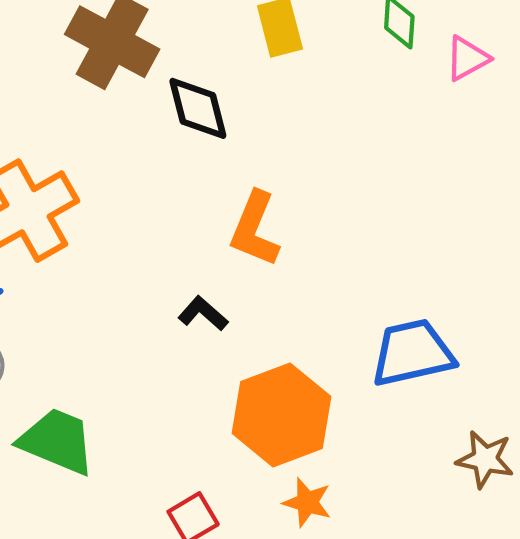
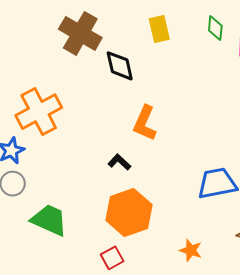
orange hexagon: (281, 415) -> (129, 213), moved
orange star: (307, 502) -> (191, 250), moved

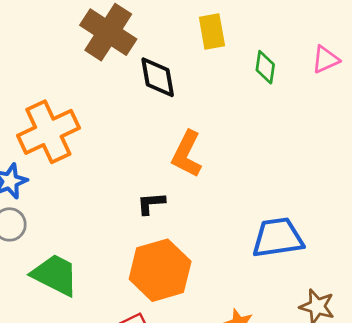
green diamond: (215, 28) -> (265, 67), moved
black L-shape: (119, 162) -> (151, 203), turned -50

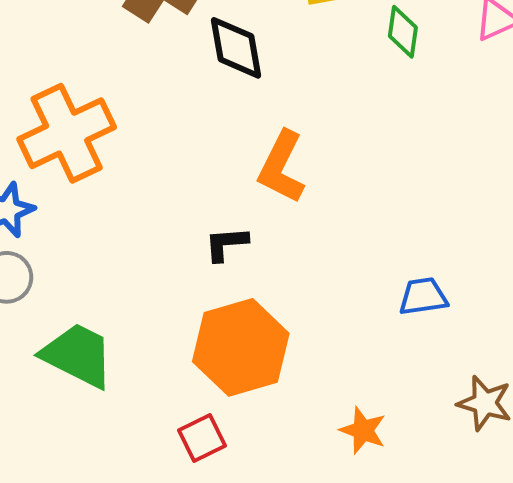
blue trapezoid: (278, 238) -> (423, 296), size x0.6

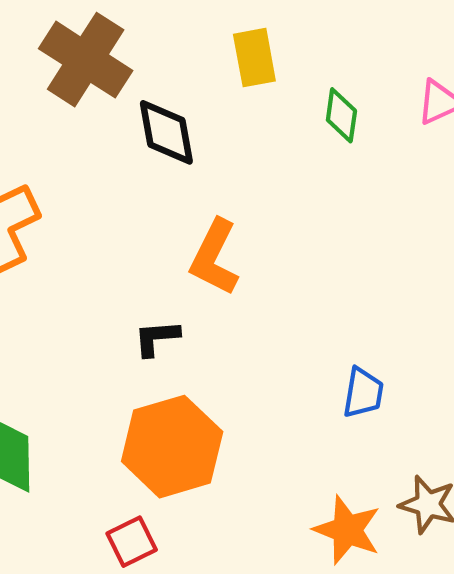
blue trapezoid: (423, 296) -> (363, 393), turned 108
orange star: (363, 430) -> (347, 530), moved, size x1.4

